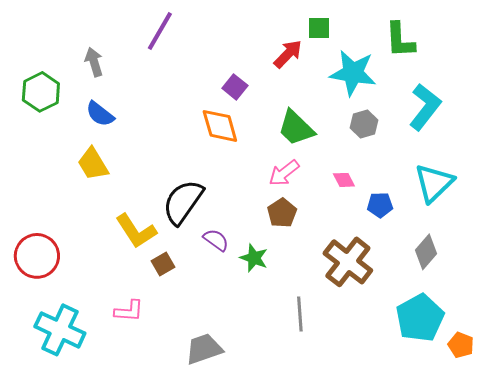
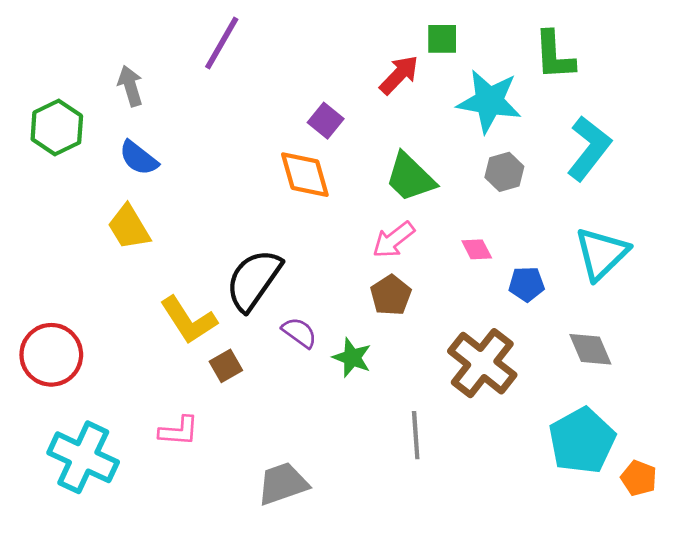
gray diamond: (426, 252) -> (590, 349), turned -64

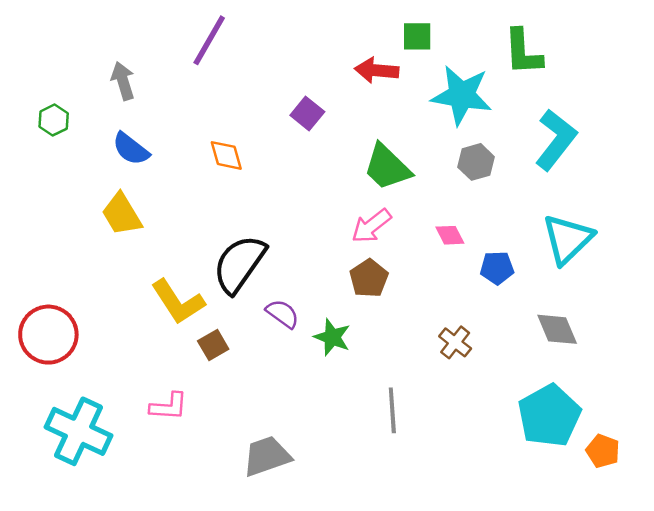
red arrow: (399, 75) -> (377, 70), turned -129
green hexagon: (57, 128) -> (54, 120), size x0.6
orange diamond: (305, 175) -> (226, 155), moved, size x0.7
brown cross: (482, 363) -> (455, 342), size x0.5

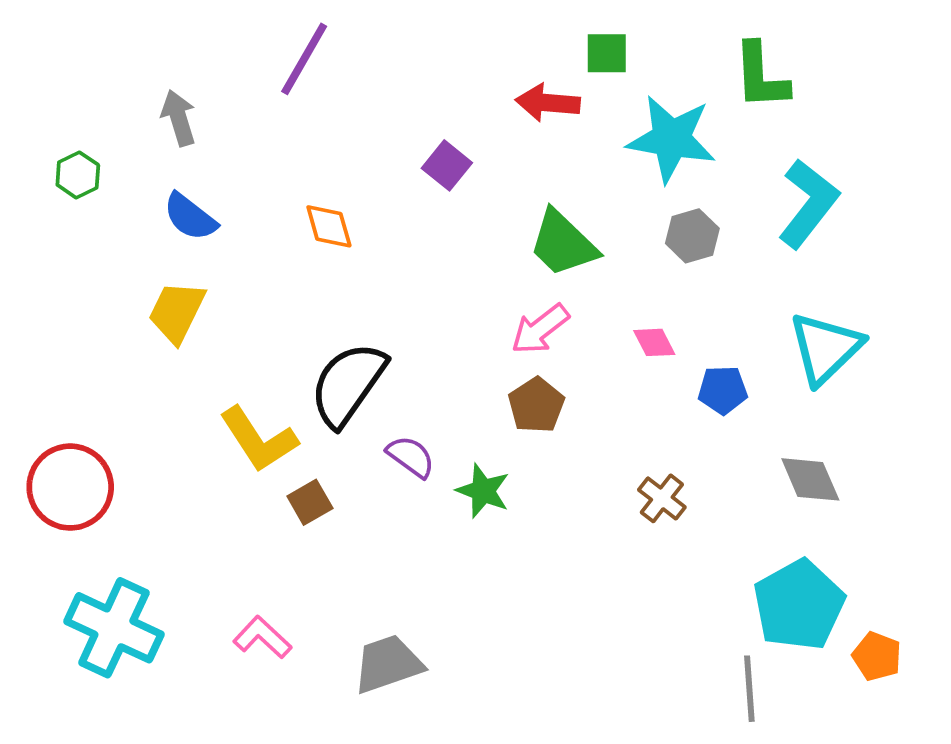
yellow trapezoid: (122, 214) -> (177, 312), turned 57
pink L-shape: (169, 406) -> (262, 637), moved, turned -141
gray line: (392, 410) -> (749, 689), moved

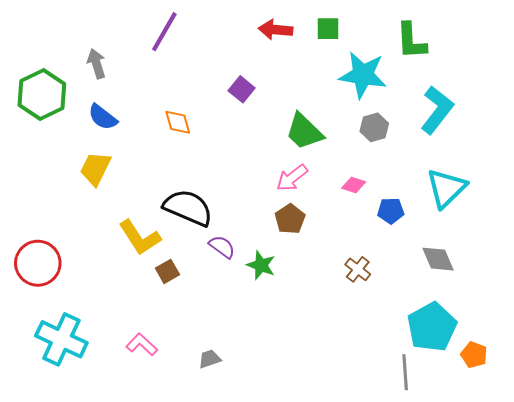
red arrow: (548, 103) -> (275, 30), moved
green hexagon: (78, 175) -> (42, 94), size x2.0
pink diamond: (654, 342) -> (354, 185), turned -45
black semicircle: (348, 384) -> (188, 208), turned 78
gray trapezoid: (388, 664) -> (210, 359), size x0.6

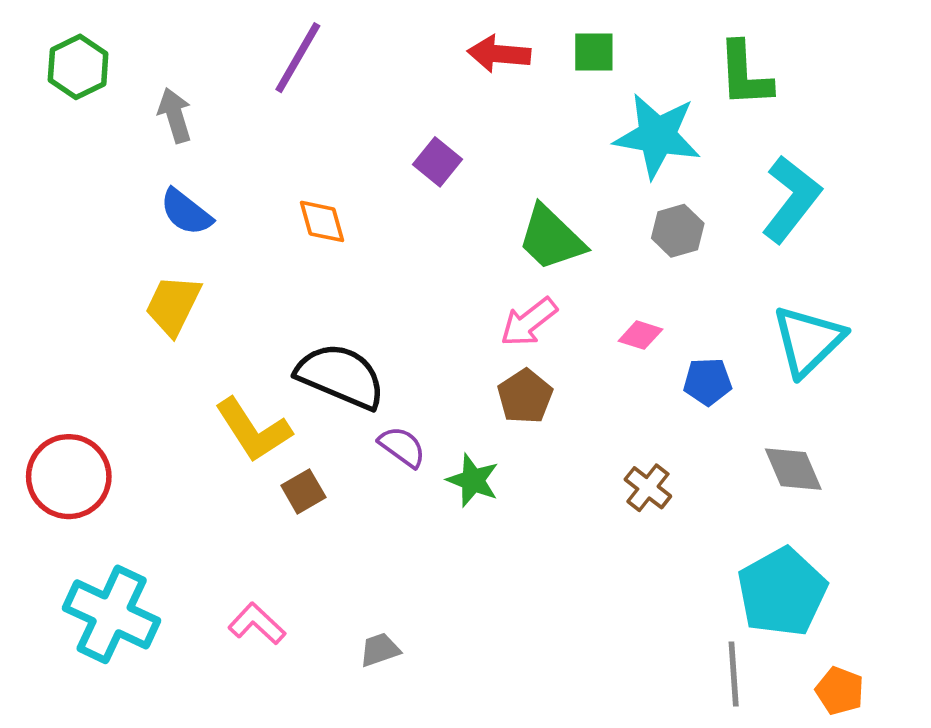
green hexagon: (42, 94) -> (78, 67), moved, size x0.7
orange pentagon: (474, 355) -> (840, 691), moved

